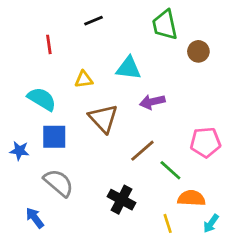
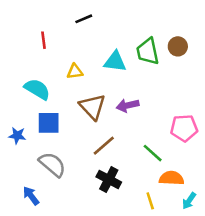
green trapezoid: (165, 25) -> (148, 51), moved
purple arrow: (152, 102) -> (128, 105), moved
brown line: (142, 151) -> (104, 146), moved

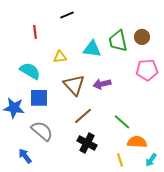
pink pentagon: (184, 128) -> (147, 70), moved
blue star: (17, 136) -> (14, 108), size x1.5

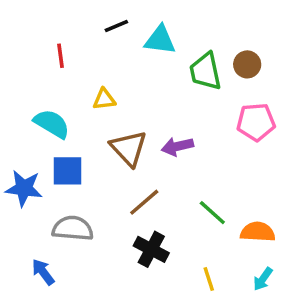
cyan triangle: (92, 49) -> (160, 40), moved
gray semicircle: (42, 131) -> (73, 228), turned -35
orange semicircle: (137, 142) -> (258, 232), moved

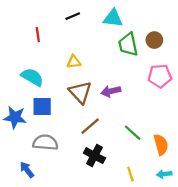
cyan triangle: (160, 40) -> (113, 18), moved
yellow triangle: (104, 99) -> (74, 62), moved
orange semicircle: (258, 232) -> (161, 145), turned 72
cyan arrow: (263, 279) -> (164, 174), turned 48

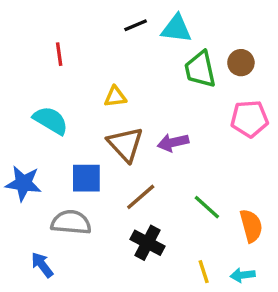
black line: (73, 16) -> (136, 25), moved
blue square: (42, 107) -> (86, 178), moved
cyan arrow: (164, 174) -> (243, 275), moved

